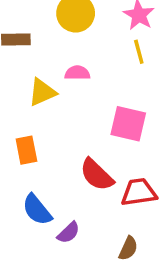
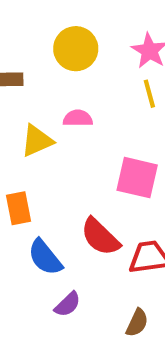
blue semicircle: (37, 210) -> (45, 257), moved

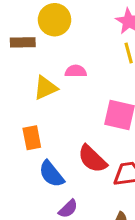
yellow circle: (76, 49) -> (55, 20), moved

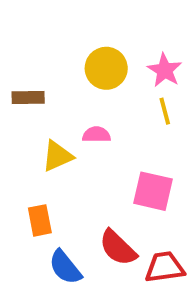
yellow circle: (55, 20) -> (106, 68), moved

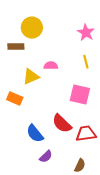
yellow circle: (106, 68) -> (32, 28), moved
yellow line: (165, 111) -> (86, 62), moved
orange rectangle: (40, 220) -> (15, 99), moved, turned -56

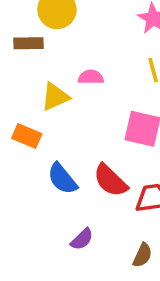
blue semicircle: (35, 134) -> (62, 179), moved

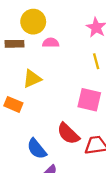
pink semicircle: (91, 77) -> (51, 43), moved
blue semicircle: (62, 179) -> (37, 149), moved

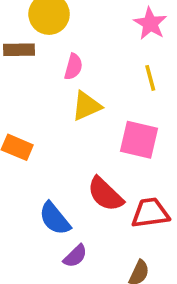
pink semicircle: (51, 43) -> (73, 67), moved, turned 105
yellow triangle: (32, 79) -> (87, 106), moved

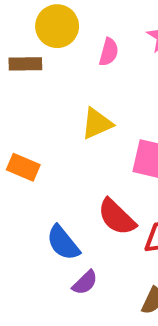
pink semicircle: (73, 67) -> (109, 52), moved

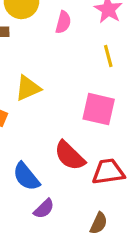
yellow triangle: (97, 124) -> (28, 88), moved

